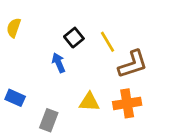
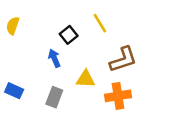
yellow line: (108, 42) -> (100, 23), moved
yellow triangle: (89, 102) -> (86, 79), moved
gray rectangle: (49, 120) -> (54, 97), moved

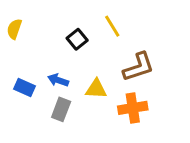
blue arrow: (54, 58) -> (58, 80), moved, turned -48
blue rectangle: (14, 91) -> (25, 87), moved

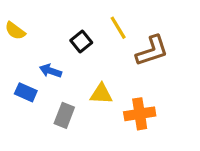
yellow semicircle: (14, 29) -> (15, 31), turned -72
brown L-shape: (139, 67) -> (152, 51), moved
blue arrow: (58, 80) -> (50, 71), moved

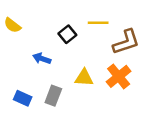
yellow line: (118, 28) -> (98, 23), turned -60
blue rectangle: (26, 92) -> (23, 98), moved
orange cross: (140, 114) -> (119, 76), moved, turned -30

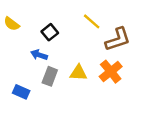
yellow line: (98, 23) -> (92, 21), turned 42
black square: (67, 34) -> (50, 32), moved
gray rectangle: (53, 96) -> (50, 76), moved

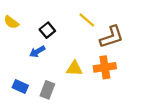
blue arrow: (39, 55) -> (37, 52), turned -49
orange cross: (111, 72) -> (105, 67), turned 30
gray rectangle: (50, 76) -> (47, 90), moved

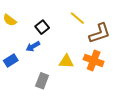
orange cross: (105, 67) -> (94, 61), turned 30
blue rectangle: (20, 86) -> (11, 61), moved, turned -56

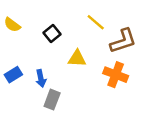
blue arrow: (33, 46) -> (41, 78), moved, turned -72
yellow triangle: (66, 62) -> (77, 58), moved

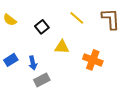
brown L-shape: (123, 41) -> (111, 19), moved, turned -75
gray rectangle: (52, 100) -> (42, 80), turned 42

